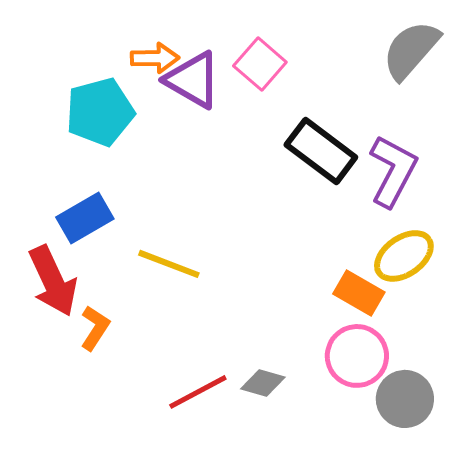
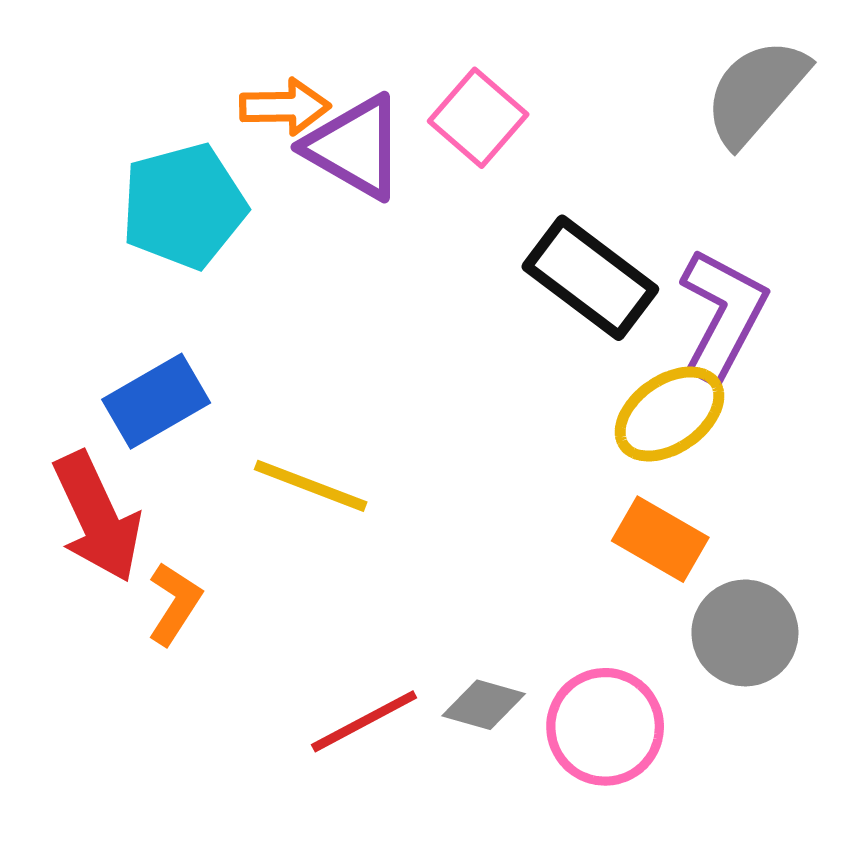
yellow ellipse: (404, 256) -> (669, 414), moved
pink circle: (357, 356) -> (605, 727), moved
gray circle: (405, 399) -> (745, 633), moved

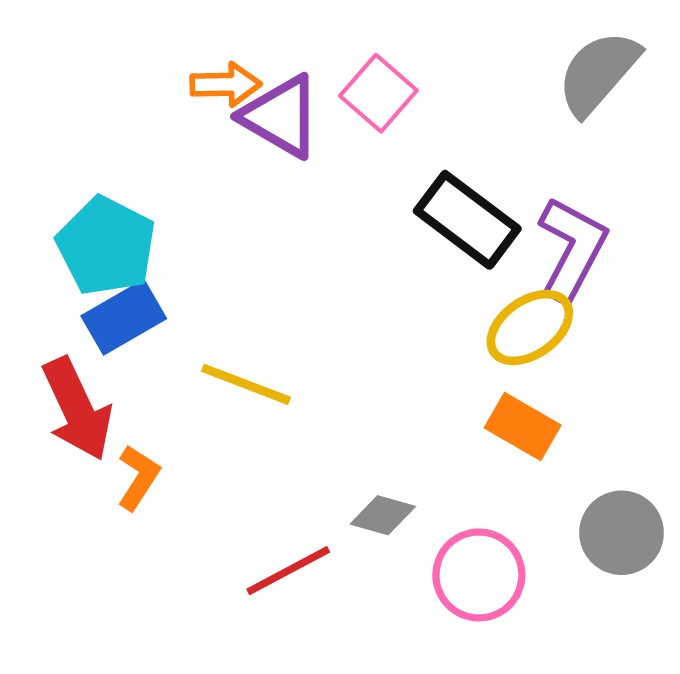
cyan pentagon: (184, 206) -> (106, 246), moved, turned -30
gray circle: (745, 633) -> (622, 533), moved
gray diamond: (484, 705) -> (383, 515), moved

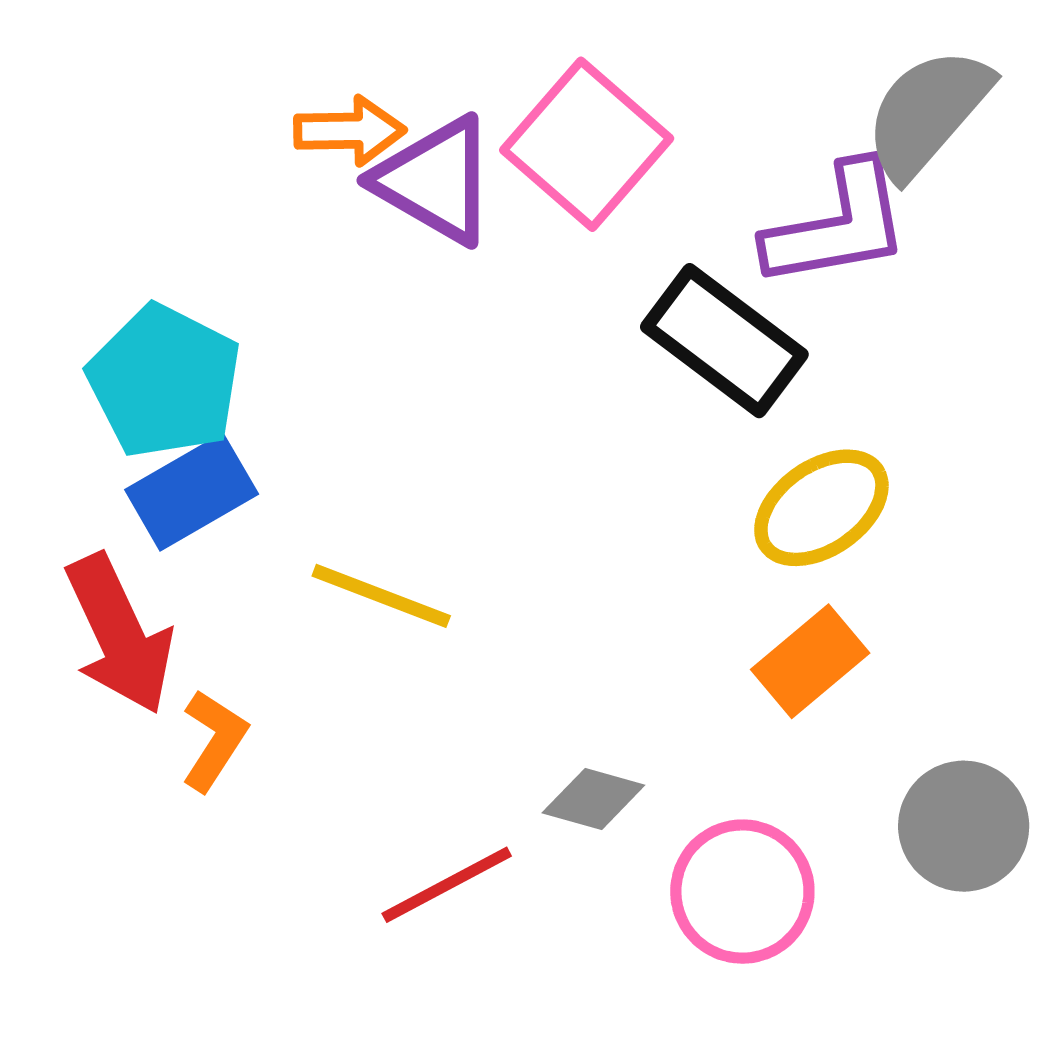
pink square: (378, 93) -> (587, 144), size x1.4
purple L-shape: (572, 249) -> (837, 226), moved, turned 52
orange rectangle: (523, 426) -> (810, 661), turned -70

